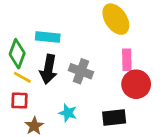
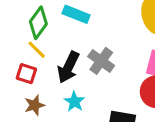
black arrow: (48, 69) -> (68, 67), moved

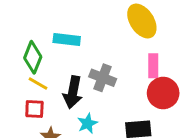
cyan star: (74, 102) -> (87, 123), turned 30

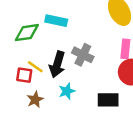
green diamond: (33, 57) -> (27, 33), turned 55
yellow line: (38, 83) -> (35, 67), moved

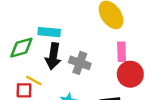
black arrow: (57, 64) -> (53, 56), moved

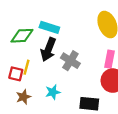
yellow line: (34, 81) -> (26, 67), turned 64

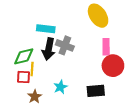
green diamond: (22, 36) -> (24, 56), moved
gray cross: (70, 61) -> (65, 45), moved

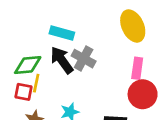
black arrow: (49, 49) -> (62, 60), turned 125

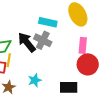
cyan rectangle: (62, 33) -> (48, 22), moved

